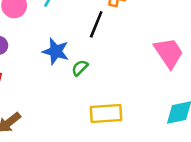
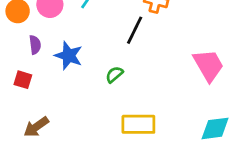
blue star: (56, 51) -> (69, 56), moved

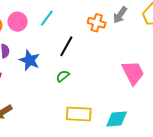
black line: (135, 30) -> (66, 46), moved
cyan diamond: (215, 128) -> (117, 119), moved

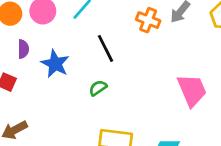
black line: (66, 46) -> (106, 48), turned -60

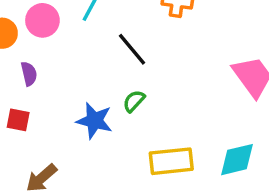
blue star: (55, 64) -> (94, 121), moved

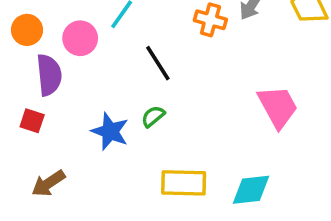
pink circle: (42, 20) -> (80, 38), moved
purple semicircle: (29, 74) -> (49, 75), size x1.6

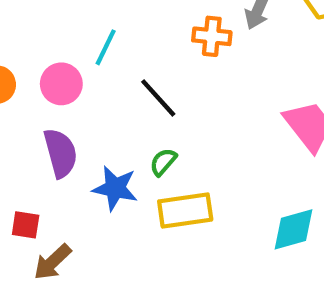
purple semicircle: (49, 75) -> (60, 153), moved
red square: (32, 121) -> (26, 225), moved
yellow rectangle: (184, 183) -> (185, 211), moved

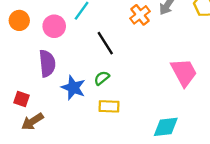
orange cross: (212, 36) -> (140, 15), turned 36
yellow rectangle: (185, 211) -> (109, 106), size x0.7

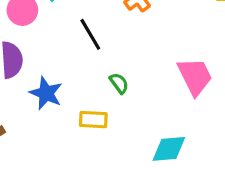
green semicircle: (102, 78) -> (119, 83), moved, turned 91

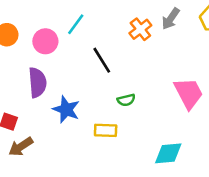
green semicircle: (119, 83) -> (126, 100), turned 114

